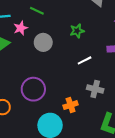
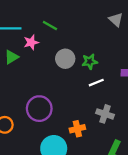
green star: (77, 31) -> (90, 62), moved
gray circle: (43, 42) -> (65, 59), moved

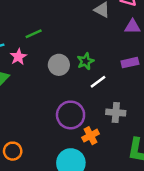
green line: (50, 25) -> (34, 34), turned -40
purple circle: (39, 109) -> (71, 115), moved

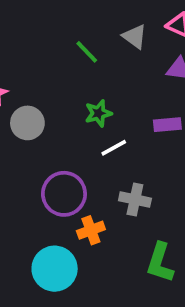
green line: (34, 34) -> (87, 52), moved, turned 63
gray circle: (59, 65) -> (27, 123), moved

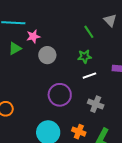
green line: (87, 52) -> (89, 32), moved
orange cross: (91, 230) -> (79, 132), moved, turned 32

